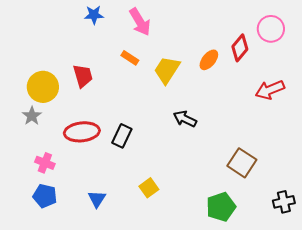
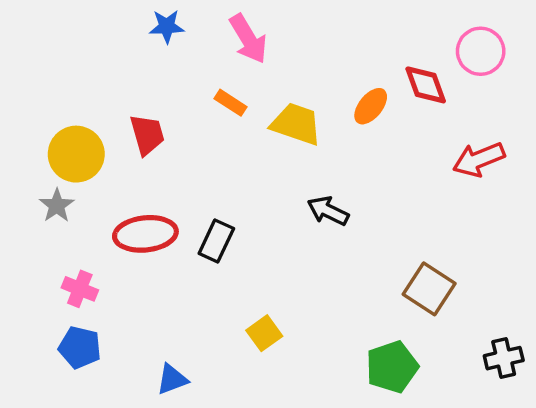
red diamond: (240, 48) -> (426, 85), turned -60
yellow trapezoid: (167, 70) -> (296, 124), turned 76
blue triangle: (97, 199) -> (172, 379), moved, turned 36

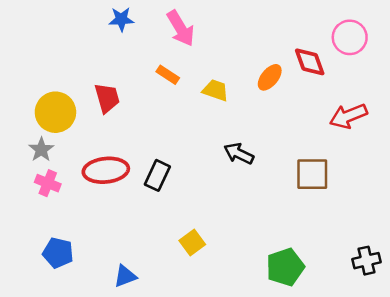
yellow trapezoid: (296, 124) -> (215, 90), size x0.7
pink cross: (80, 289) -> (48, 183), moved
brown square: (429, 289) -> (312, 174), moved, turned -33

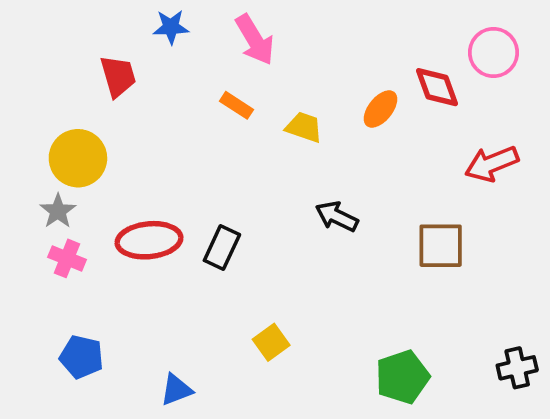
red trapezoid: (107, 98) -> (118, 76), moved

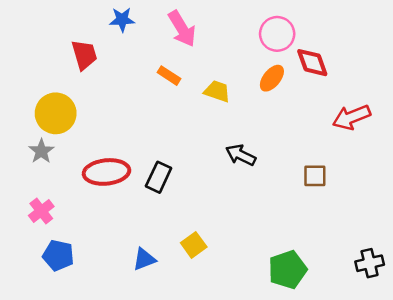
pink circle: (494, 52) -> (277, 34), moved
brown square: (441, 246) -> (315, 176), size x0.7
pink cross: (67, 258) -> (41, 211), moved, turned 30
blue triangle: (176, 390) -> (144, 259), moved

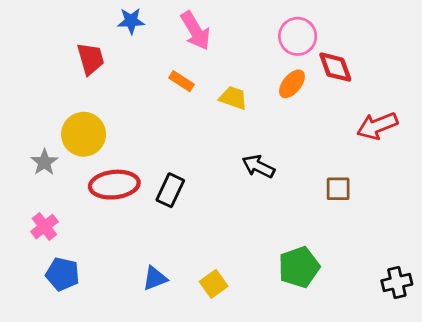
yellow circle: (56, 113) -> (84, 134), moved
yellow square: (194, 245) -> (214, 284), moved
green pentagon: (288, 270) -> (299, 267), moved

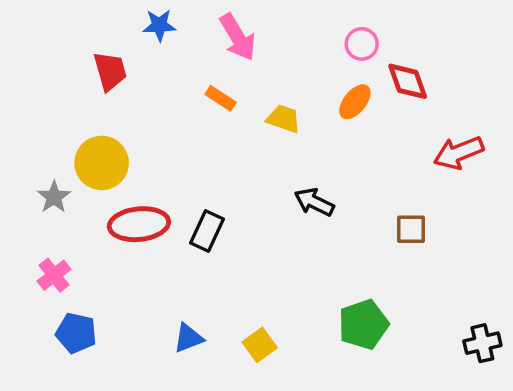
pink circle: (298, 36) -> (362, 44), size x0.7

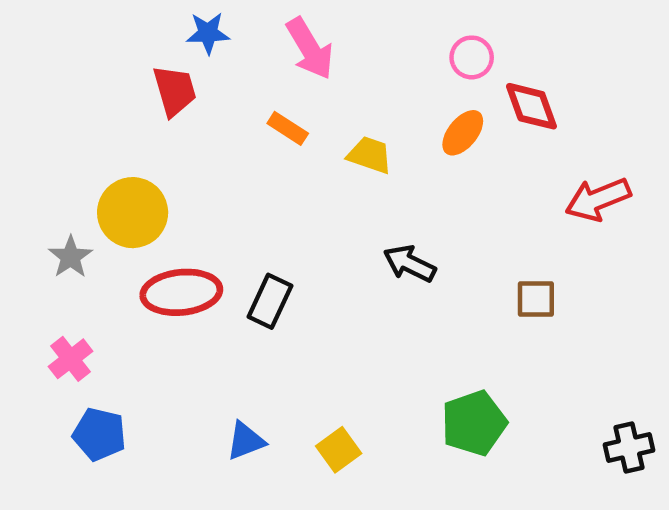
red trapezoid: (110, 71) -> (175, 91), moved

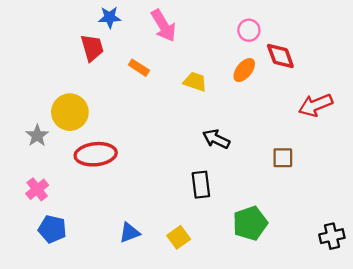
orange rectangle: (288, 128) -> (139, 68), moved
black rectangle: (270, 301) -> (201, 185), moved, turned -32

